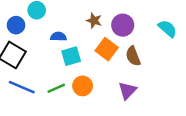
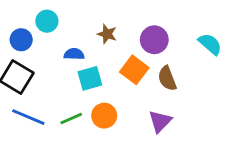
brown star: (94, 21) -> (107, 34), moved

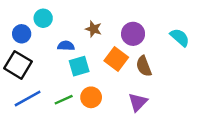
blue line: (28, 117) -> (28, 99), turned -52

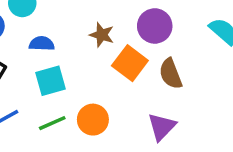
brown star: (93, 29) -> (102, 35), moved
blue semicircle: (66, 46) -> (42, 44), moved
cyan square: (79, 66) -> (51, 81), moved

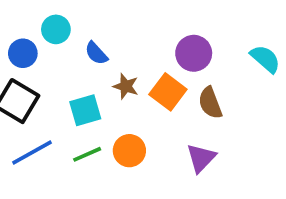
brown star: (102, 35) -> (126, 86), moved
blue semicircle: (42, 44) -> (96, 53), moved, turned -135

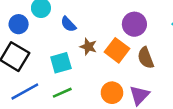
orange circle: (129, 151) -> (112, 93), moved

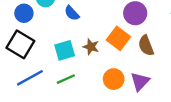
brown star: (88, 47) -> (91, 47), moved

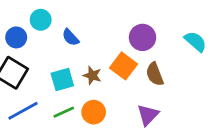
orange circle: (114, 79) -> (94, 112), moved

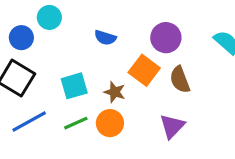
blue semicircle: (71, 37) -> (105, 38), moved, turned -30
brown star: (92, 75) -> (115, 92), moved

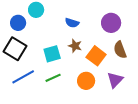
orange square: (144, 70) -> (96, 56), moved
brown star: (115, 92) -> (75, 46), moved
orange circle: (110, 123) -> (86, 81), moved

